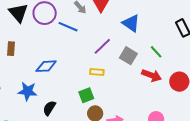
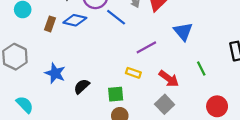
gray square: (128, 56) -> (165, 104), moved
blue diamond: (46, 66) -> (75, 20), moved
red arrow: (152, 75) -> (169, 79), moved
black semicircle: (49, 108) -> (82, 86), moved

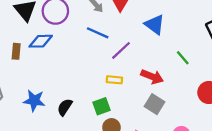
blue line: (116, 17) -> (98, 33), moved

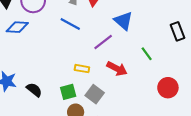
purple line: (121, 50) -> (103, 42), moved
gray square: (154, 104) -> (95, 94), moved
black semicircle: (65, 107) -> (34, 90), turned 91

